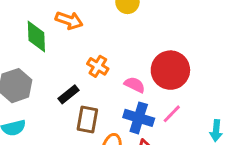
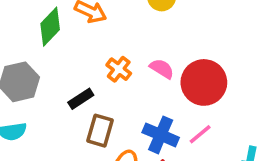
green diamond: (36, 37) -> (50, 27), turned 40
pink semicircle: (135, 85) -> (162, 69), moved

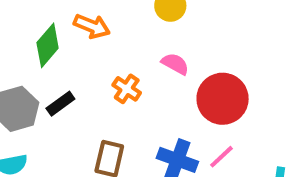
pink semicircle: (162, 69) -> (175, 64), moved
black rectangle: (81, 99) -> (60, 104), moved

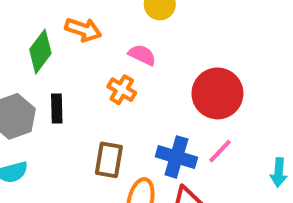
pink semicircle: (175, 64) -> (142, 55), moved
black rectangle: (60, 104) -> (57, 108), turned -52

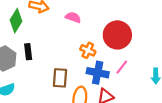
orange cross: (122, 90) -> (88, 50), moved

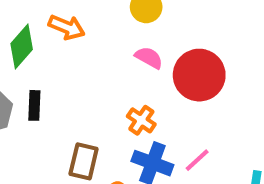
pink semicircle: (73, 17) -> (149, 58), moved
red circle: (117, 35) -> (199, 75), moved

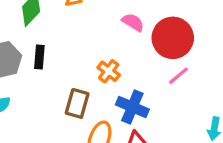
orange cross: (141, 120) -> (109, 71), moved
pink line: (197, 160) -> (178, 76), moved

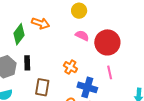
pink line: (178, 76) -> (110, 72), moved, turned -56
brown rectangle: (77, 103) -> (42, 87), moved

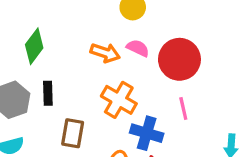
orange arrow: (41, 23) -> (105, 53), moved
orange cross: (70, 67) -> (119, 100), size x1.5

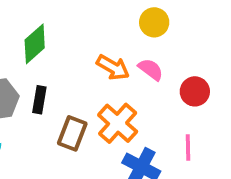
red circle: (179, 59) -> (195, 91), size x0.6
brown rectangle: (73, 133) -> (72, 133), moved

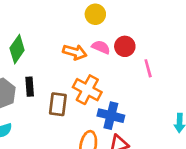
red circle: (195, 91) -> (125, 46), moved
pink line: (188, 147) -> (148, 68), moved

